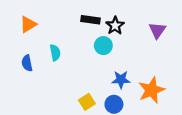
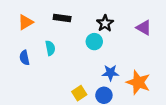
black rectangle: (90, 20) -> (62, 18), moved
purple triangle: (157, 30) -> (144, 28), turned -35
orange star: (151, 90) -> (138, 82), turned -30

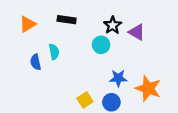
purple triangle: (144, 28) -> (137, 32), moved
blue semicircle: (24, 58) -> (36, 62), moved

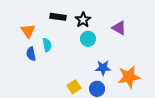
orange triangle: (28, 24) -> (28, 31), moved, turned -35
black star: (113, 25) -> (83, 20), moved
orange star: (148, 88) -> (129, 77), turned -30

